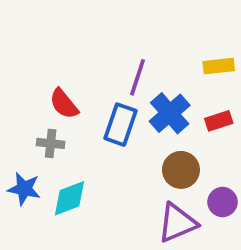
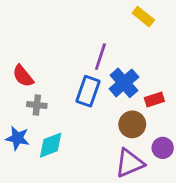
yellow rectangle: (219, 66) -> (143, 17), moved, turned 45
red semicircle: (64, 104) -> (23, 76), moved
red rectangle: (219, 121) -> (154, 99), moved

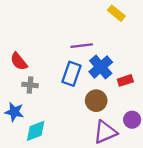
purple line: (100, 57) -> (82, 46), turned 65
brown circle: (132, 124) -> (96, 101), moved
cyan diamond: (51, 145) -> (36, 131), moved

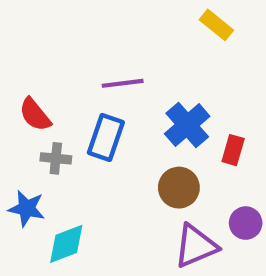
purple line: (82, 46) -> (123, 83), moved
blue rectangle: (72, 74) -> (106, 138), moved
red rectangle: (125, 80) -> (233, 150), turned -56

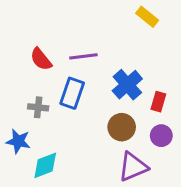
red semicircle: (35, 115) -> (41, 59), moved
purple circle: (246, 223) -> (161, 136), moved

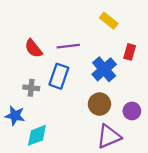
yellow rectangle: (147, 17) -> (109, 21), moved
red rectangle: (158, 102) -> (130, 52), moved

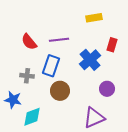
yellow rectangle: (109, 21) -> (94, 18), turned -49
brown circle: (99, 104) -> (60, 91), moved
purple circle: (132, 111) -> (107, 89), moved

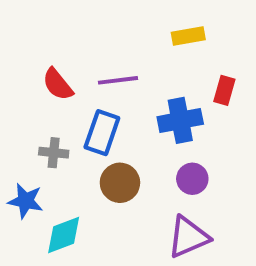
blue cross: (90, 60) -> (180, 120), turned 30
purple circle: (107, 89) -> (192, 179), moved

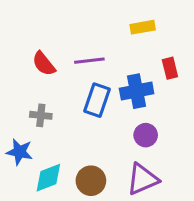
red rectangle: (224, 90) -> (170, 68), turned -30
blue rectangle: (102, 133) -> (97, 100), moved
brown circle: (120, 183) -> (91, 181), moved

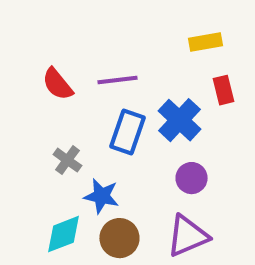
yellow rectangle: (143, 27) -> (206, 42), moved
blue cross: (137, 91) -> (180, 120), turned -36
gray cross: (41, 115) -> (67, 160), moved, turned 30
blue star: (19, 152) -> (101, 196), moved

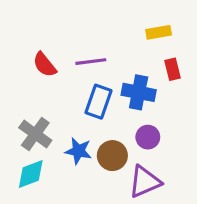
blue cross: (180, 120) -> (139, 92), turned -32
gray cross: (67, 160) -> (35, 134), moved, size x1.5
cyan diamond: (63, 234) -> (31, 174), moved
brown circle: (119, 238) -> (112, 156), moved

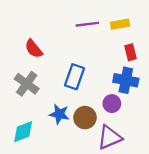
purple line: (91, 62) -> (87, 24), moved
blue cross: (139, 92) -> (126, 80), moved
gray cross: (35, 134) -> (27, 84), moved

